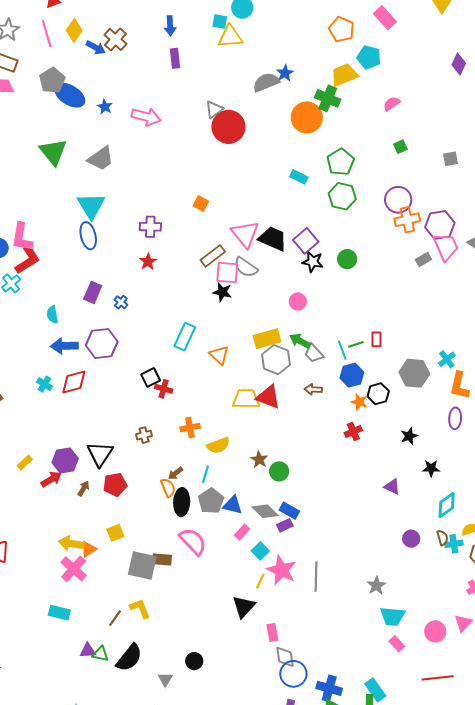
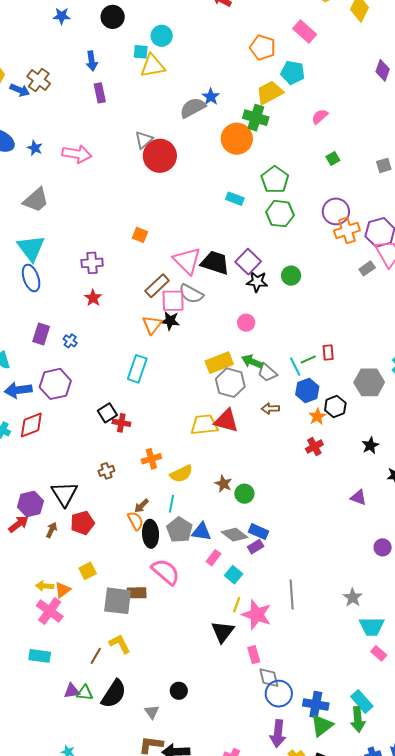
orange triangle: (219, 355) -> (152, 325), moved, turned 30
orange star: (359, 402) -> (317, 417), turned 30
yellow arrow: (71, 543) -> (45, 586), size x0.7
pink star: (281, 570) -> (257, 615), moved

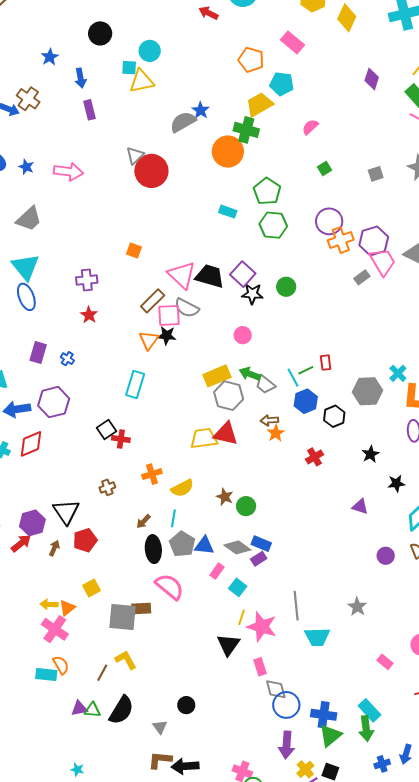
blue star: (62, 16) -> (50, 57), moved, turned -30
orange star: (317, 417) -> (276, 433), moved
orange semicircle: (135, 521) -> (61, 665), moved
cyan trapezoid: (372, 626) -> (317, 637), moved

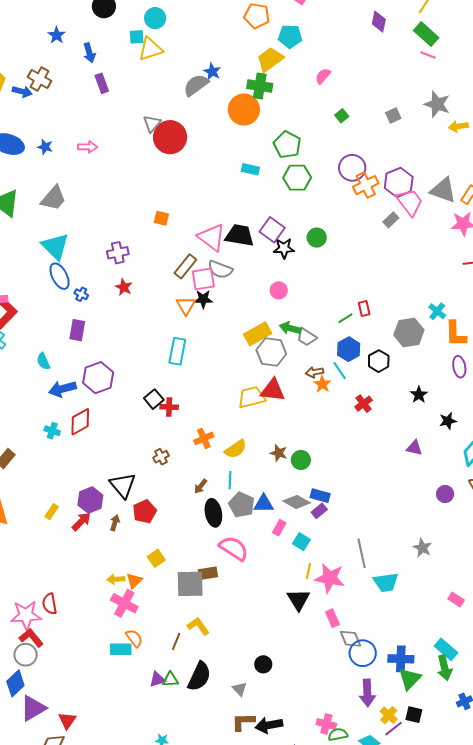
pink arrow: (68, 172) -> (88, 147), size x0.7
blue cross: (67, 359) -> (81, 294), moved
cyan line: (293, 378) -> (340, 371), moved

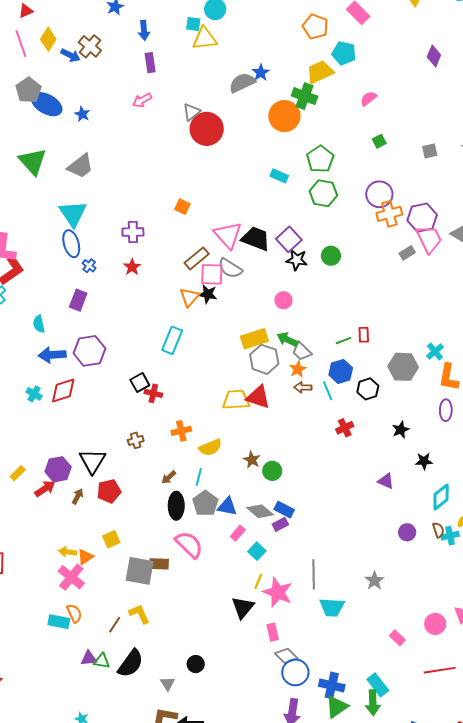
pink arrow: (88, 147) -> (142, 100), moved, turned 138
orange star: (322, 384) -> (298, 369), moved
gray diamond: (351, 639) -> (286, 656), turned -35

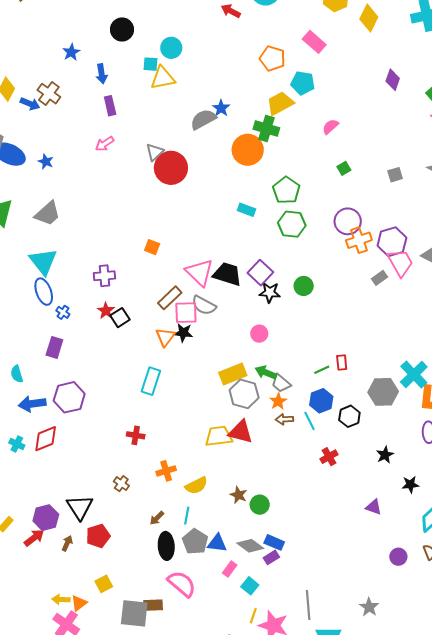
cyan cross: (435, 352) -> (414, 374), size x1.6
black square: (140, 383) -> (120, 318), moved
brown cross: (136, 440) -> (121, 484), turned -35

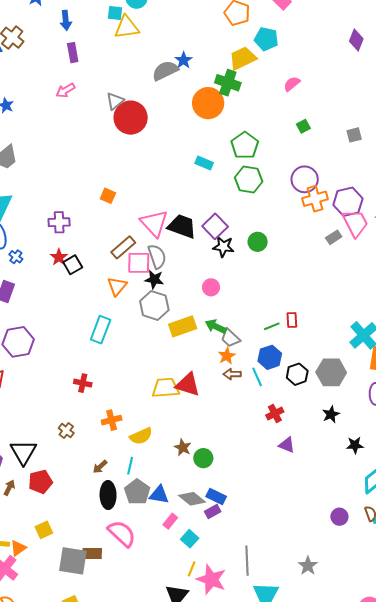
gray semicircle: (204, 305) -> (157, 256), turned -140
black star: (183, 333) -> (154, 279), moved
gray hexagon: (383, 392) -> (331, 372), moved
gray hexagon: (244, 394) -> (154, 305), moved
purple triangle: (374, 507) -> (287, 445), moved

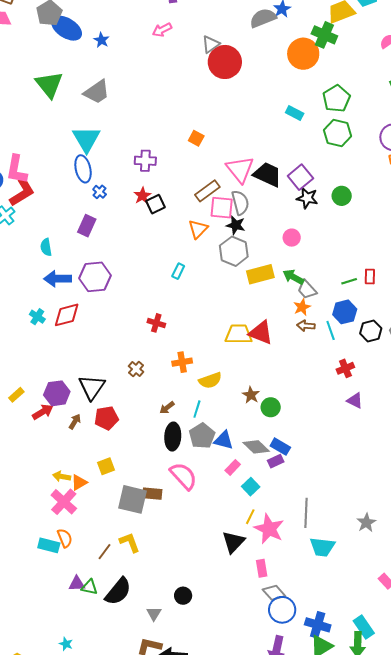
cyan rectangle: (101, 330) -> (178, 271), size x0.6

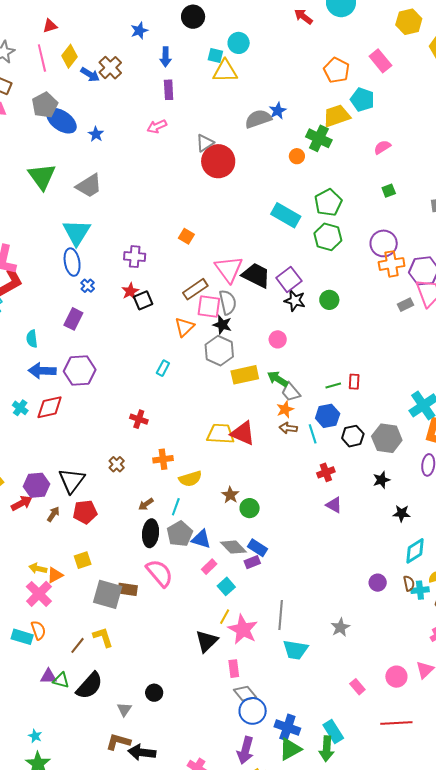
orange circle: (303, 54) -> (297, 156), size x0.5
cyan rectangle: (295, 113) -> (286, 215), size x1.6

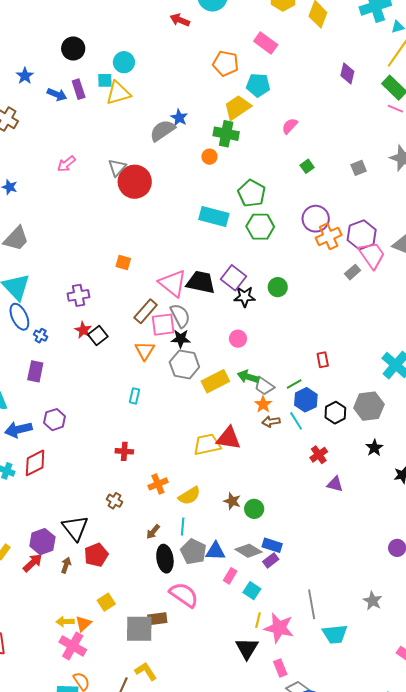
blue arrow: (166, 57) -> (57, 94), turned -54
purple rectangle: (169, 90) -> (79, 89), moved
purple hexagon: (80, 370) -> (55, 420), size x0.7
green line: (333, 385) -> (294, 384), moved

